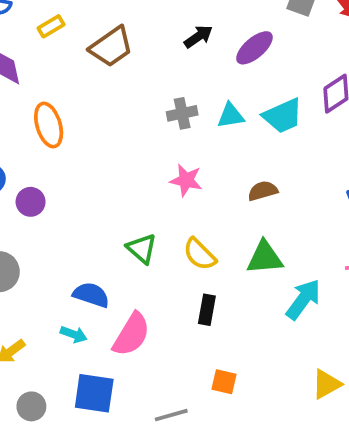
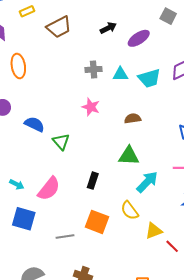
yellow semicircle: (200, 254) -> (130, 211), moved
blue semicircle: (91, 295) -> (34, 124), moved
orange square: (224, 382) -> (97, 222), size x1.6

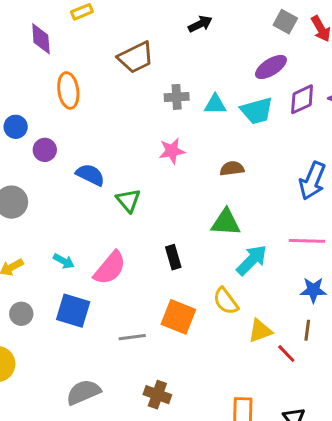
brown trapezoid: (59, 27) -> (136, 57), moved
black arrow: (108, 28) -> (200, 24), moved
purple ellipse: (139, 38) -> (271, 67), moved
pink star: (91, 107) -> (172, 151), turned -30
black rectangle: (93, 181) -> (173, 257), turned -35

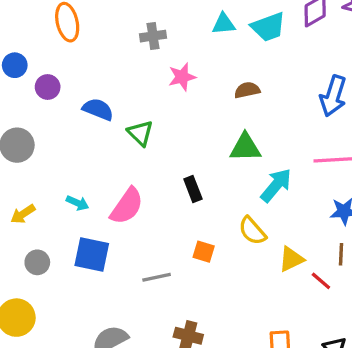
gray cross: (177, 97) -> (153, 36), moved
orange square: (178, 317) -> (204, 252), size x0.6

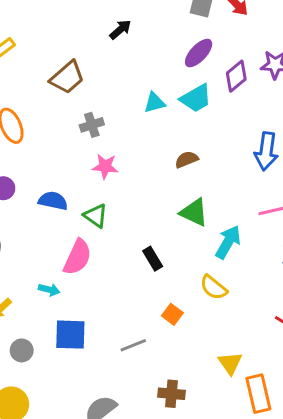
pink star: (182, 77) -> (105, 166), moved, turned 30
green triangle: (245, 148) -> (194, 212), turned 36
pink semicircle: (127, 206) -> (77, 257), moved
orange square: (204, 252) -> (172, 314), turned 30
yellow triangle: (291, 259) -> (230, 363), moved, turned -30

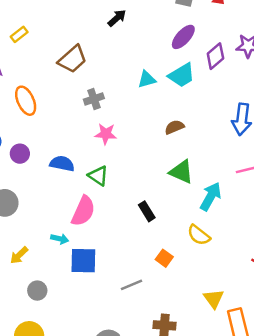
blue square: (70, 335) -> (83, 261), moved

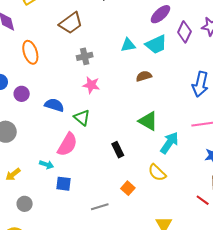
purple diamond: (215, 56) -> (184, 32), turned -30
brown semicircle: (174, 127) -> (144, 76), moved
blue square: (83, 261) -> (63, 184), size x0.7

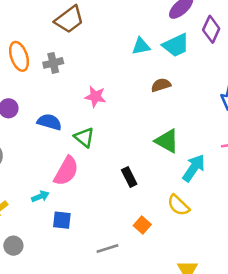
gray cross: (85, 56) -> (53, 63), moved
cyan arrow: (46, 165) -> (40, 196), turned -40

